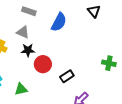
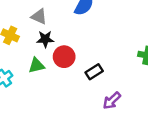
green triangle: (21, 89) -> (36, 65), moved

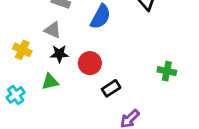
red circle: (64, 57) -> (90, 63), moved

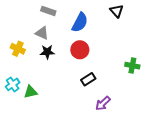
red circle: (90, 63) -> (80, 50), moved
green triangle: (50, 82) -> (30, 92), moved

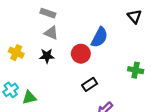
black triangle: (117, 11) -> (134, 16), moved
blue semicircle: (80, 22) -> (99, 37), moved
gray triangle: (42, 33) -> (51, 33), moved

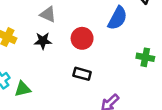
blue semicircle: (99, 37) -> (118, 18), moved
black rectangle: (90, 84) -> (82, 74), moved, turned 48

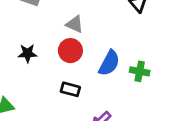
gray triangle: (48, 14) -> (75, 24), moved
blue semicircle: (118, 18) -> (109, 63), moved

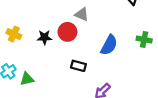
red circle: (70, 51) -> (67, 32), moved
green cross: (140, 71) -> (144, 40), moved

